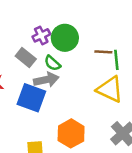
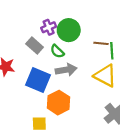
gray arrow: (46, 80) -> (66, 70), moved
orange hexagon: (71, 133) -> (58, 103), moved

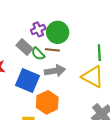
brown line: (101, 43) -> (52, 50), moved
green semicircle: (57, 51) -> (38, 54), moved

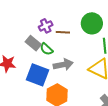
green circle: (58, 32) -> (92, 23), moved
brown line: (52, 50) -> (63, 32), moved

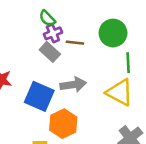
gray rectangle: (33, 43) -> (50, 52), moved
green semicircle: (46, 49) -> (47, 18), moved

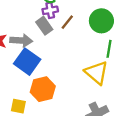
brown line: (75, 43) -> (67, 22), turned -70
gray arrow: (73, 85) -> (21, 41), moved

